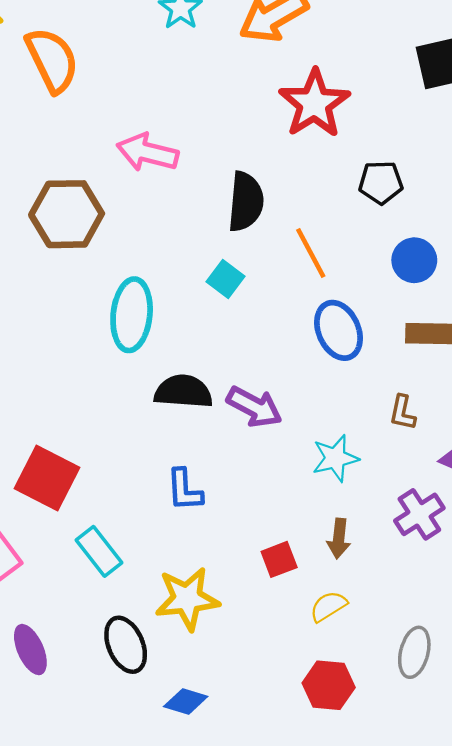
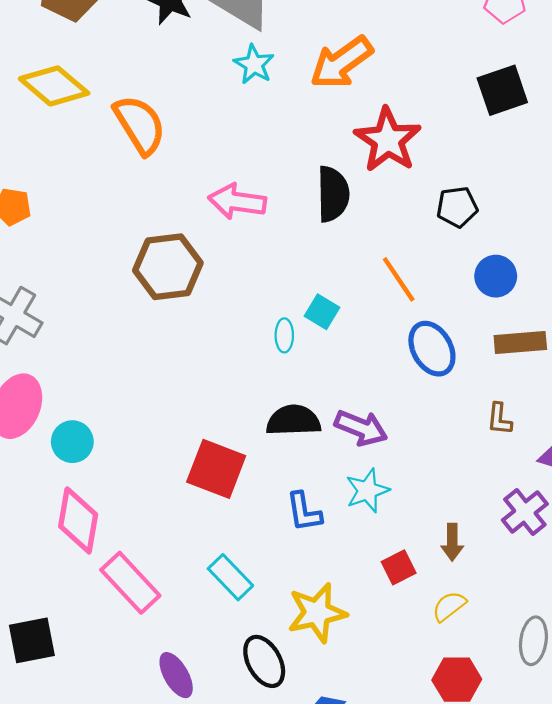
black semicircle: (246, 202) -> (333, 194), moved
cyan ellipse: (132, 315) -> (284, 335), moved, size x0.5
cyan star: (335, 458) -> (367, 491), moved
red square: (47, 478) -> (216, 469), moved

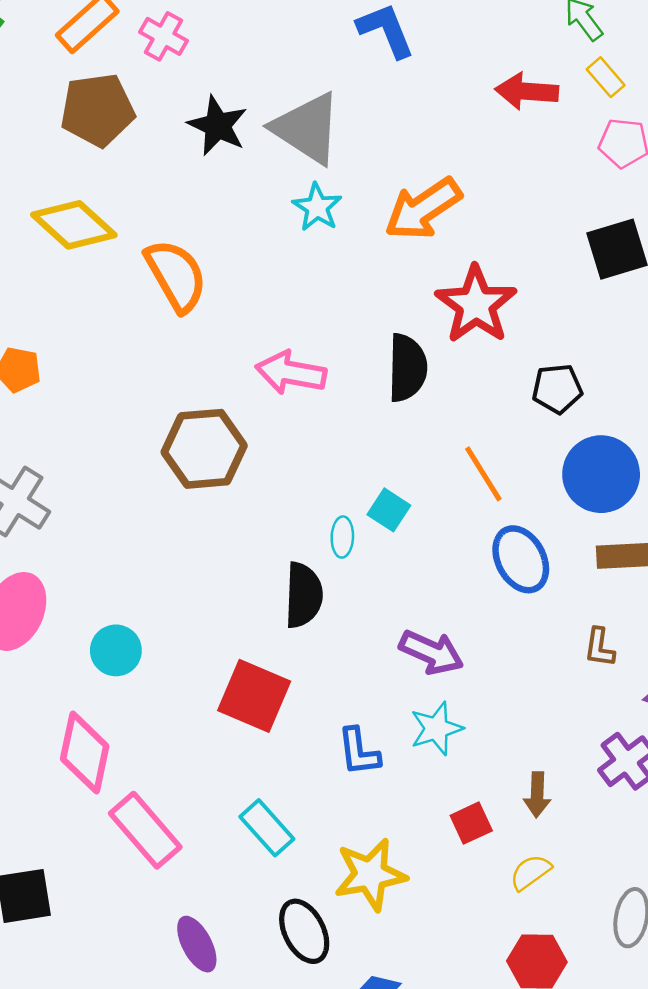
blue circle: (496, 276) -> (601, 474), size x1.5
black semicircle: (294, 420) -> (303, 595), moved, turned 92
cyan circle: (72, 442) -> (116, 650), moved

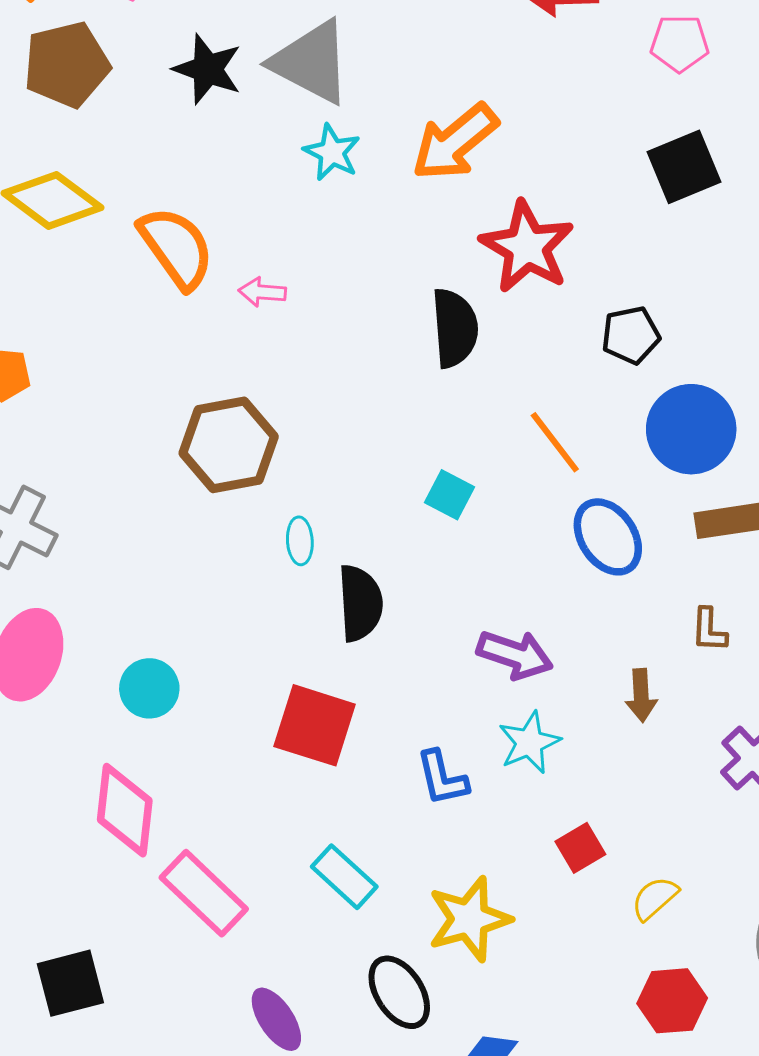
pink arrow: (291, 373) -> (262, 292), moved, size x0.6
cyan ellipse: (342, 537) -> (300, 541), moved
brown arrow: (537, 795) -> (641, 695), moved

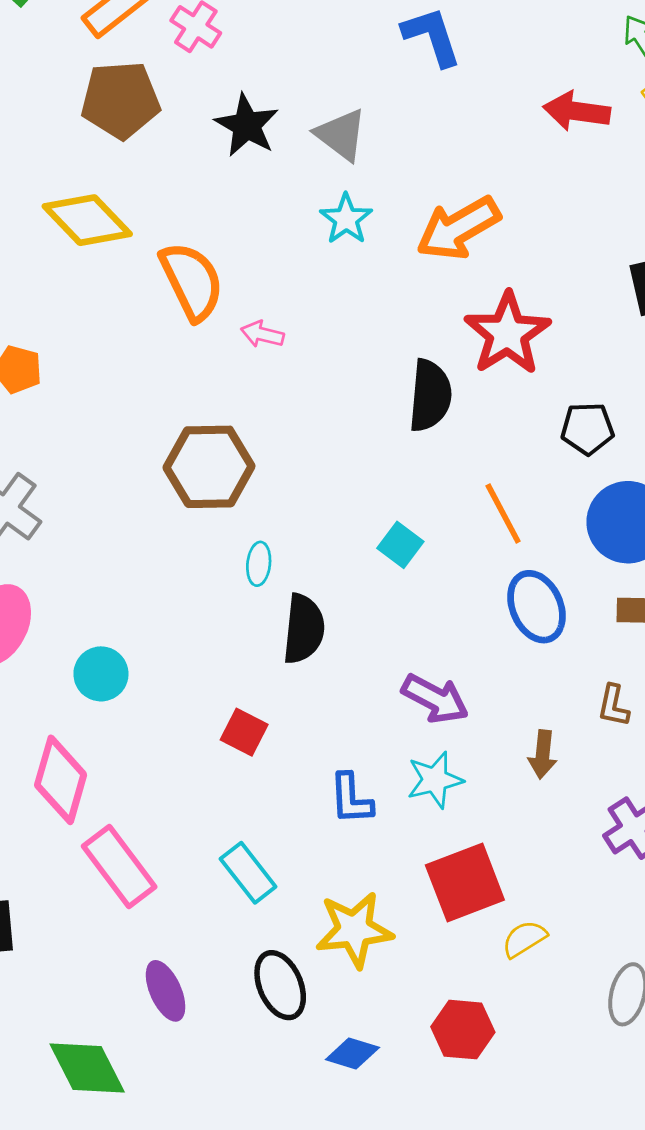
gray triangle: (311, 62) -> (341, 135), size x0.7
red square: (315, 725) -> (244, 732), size x0.6
red square: (580, 848) -> (465, 882), size x1.8
red hexagon: (672, 1001) -> (463, 1030), moved

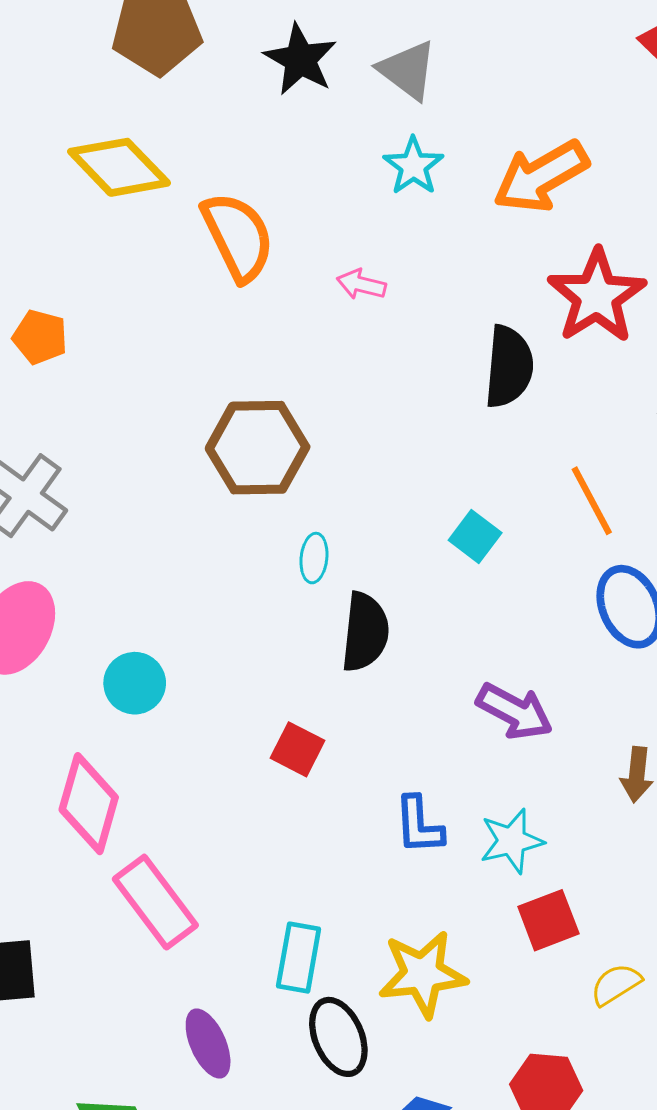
pink arrow: (262, 334) -> (361, 284), moved
cyan star: (435, 780) -> (512, 841), moved
cyan rectangle: (248, 873) -> (299, 958), moved, turned 48
red square: (465, 882) -> (548, 920), size x0.7

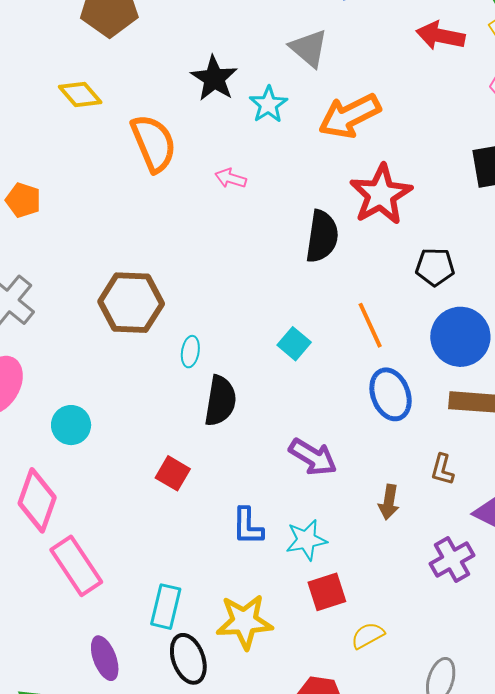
black star: (300, 59) -> (214, 78), moved
gray triangle: (408, 70) -> (309, 48), moved
yellow diamond: (119, 167) -> (80, 94), size x0.7
brown hexagon: (258, 448) -> (131, 303), moved

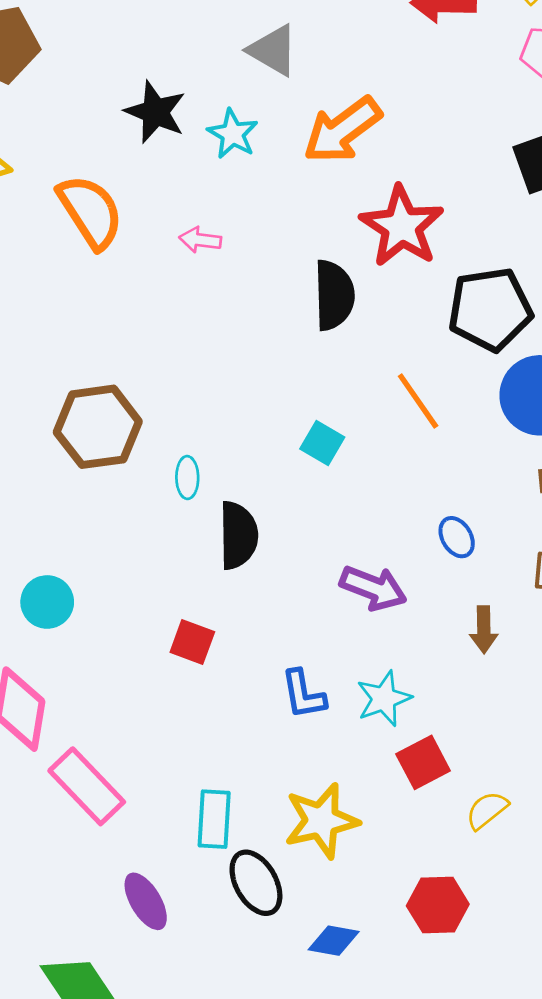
black pentagon: (435, 267) -> (490, 309), size x1.6
blue ellipse: (391, 394) -> (457, 537), moved, size x0.6

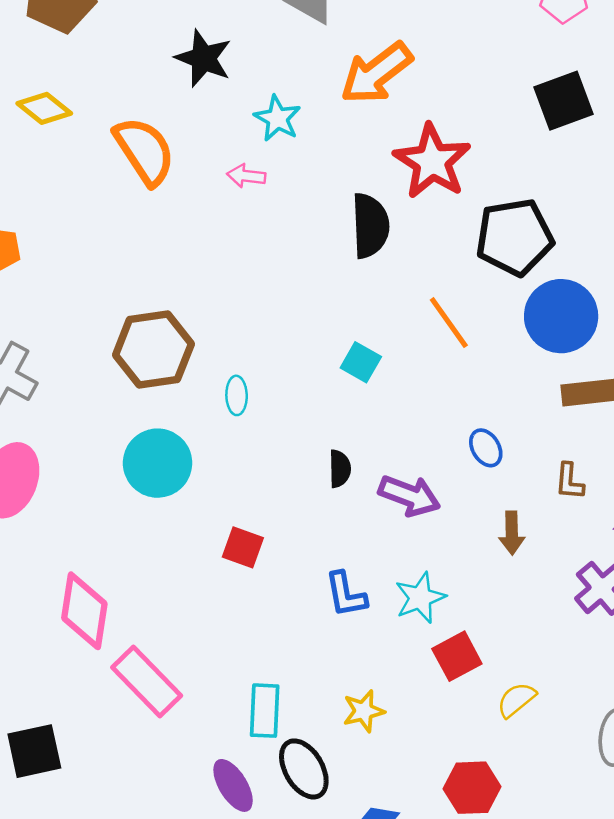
cyan star: (233, 134) -> (277, 118), moved
black semicircle: (238, 535) -> (340, 469), moved, size x0.6
cyan circle: (47, 602) -> (158, 463), moved, size x1.4
yellow star: (321, 821) -> (364, 711), size x0.6
purple ellipse: (146, 901) -> (233, 785), moved

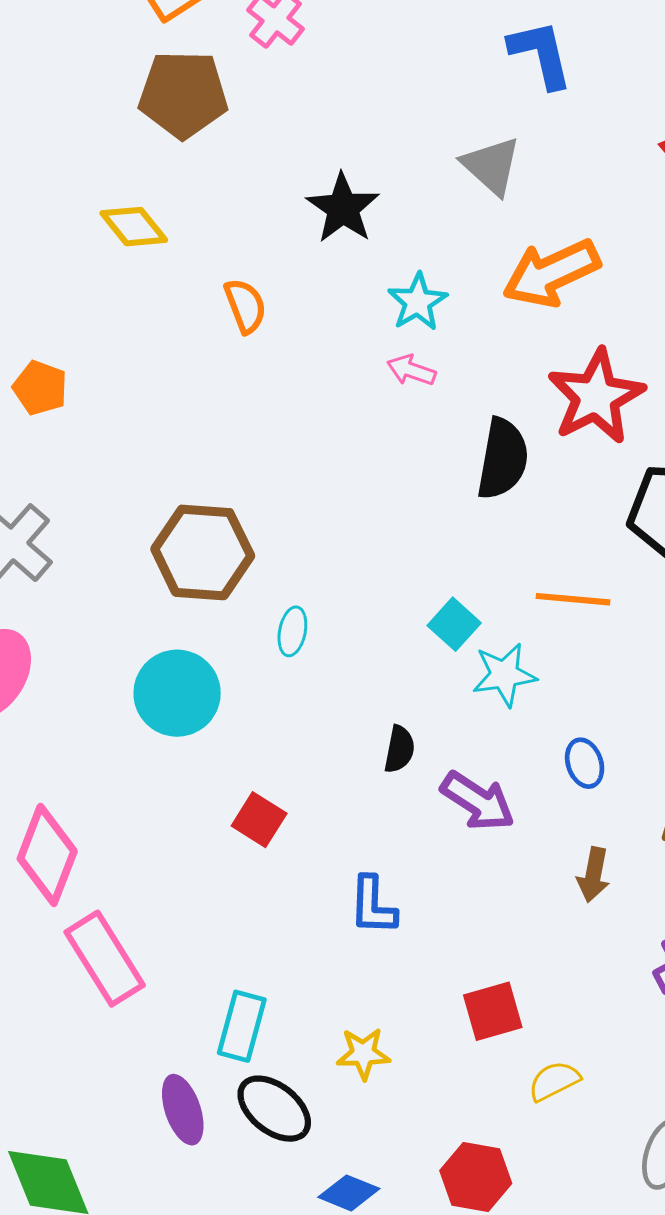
orange semicircle: (144, 151) -> (245, 306), size x0.6
pink arrow: (246, 176) -> (411, 370), moved
orange line: (449, 323) -> (573, 599), turned -62
cyan star: (420, 598) -> (504, 675), moved
black ellipse: (304, 769) -> (274, 1109), turned -34

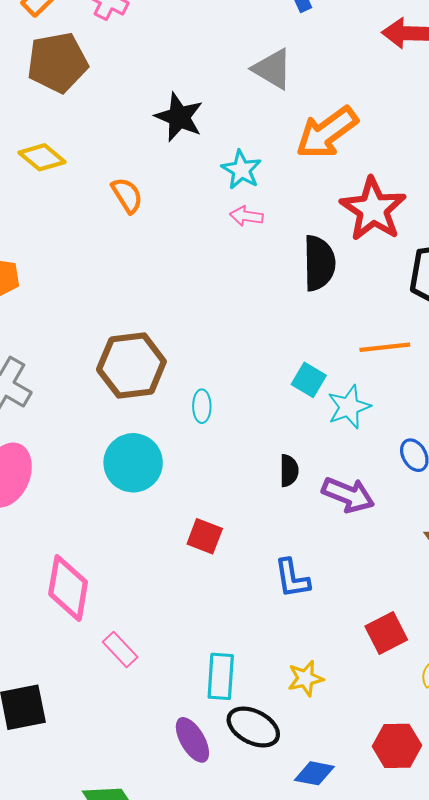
pink rectangle: (105, 959) -> (120, 650), size x0.6

